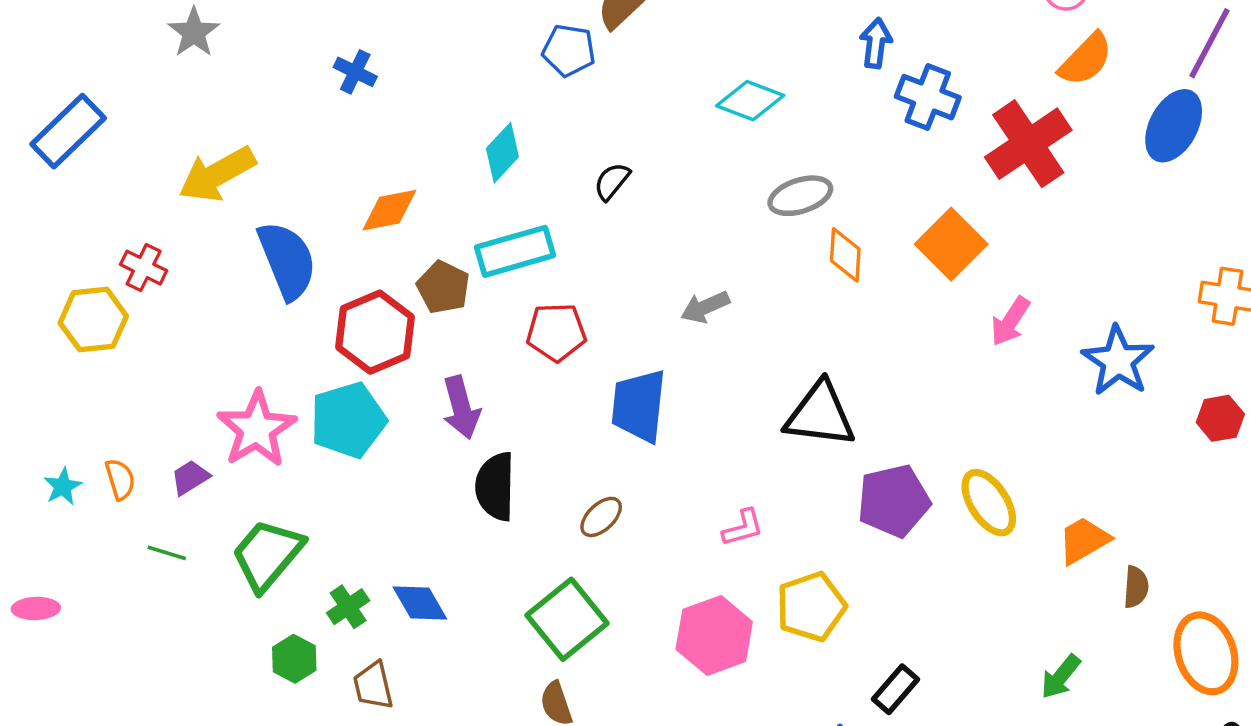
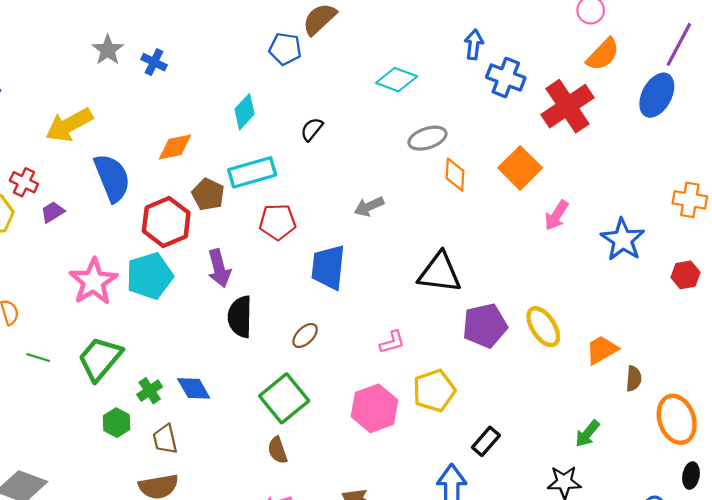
gray star: (194, 32) -> (108, 50), moved
purple trapezoid: (190, 477) -> (53, 212), moved

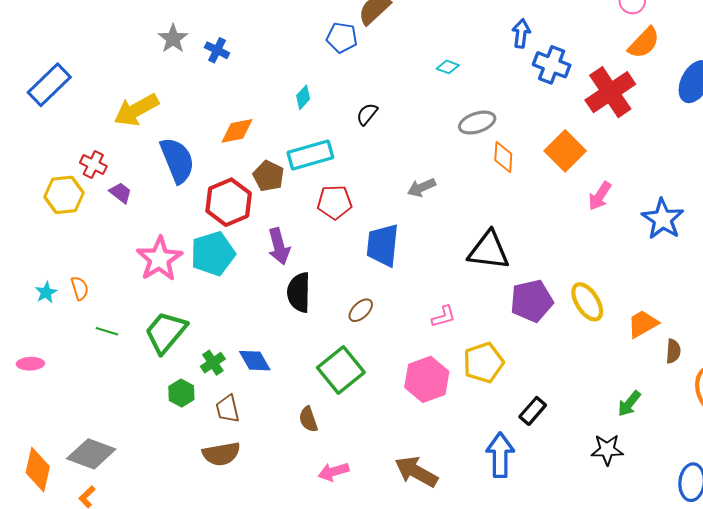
cyan diamond: (397, 80) -> (448, 67), size x0.6
cyan diamond: (244, 112) -> (303, 97), size x0.7
purple trapezoid: (53, 212) -> (121, 193), turned 70
brown semicircle: (278, 450) -> (308, 419), moved

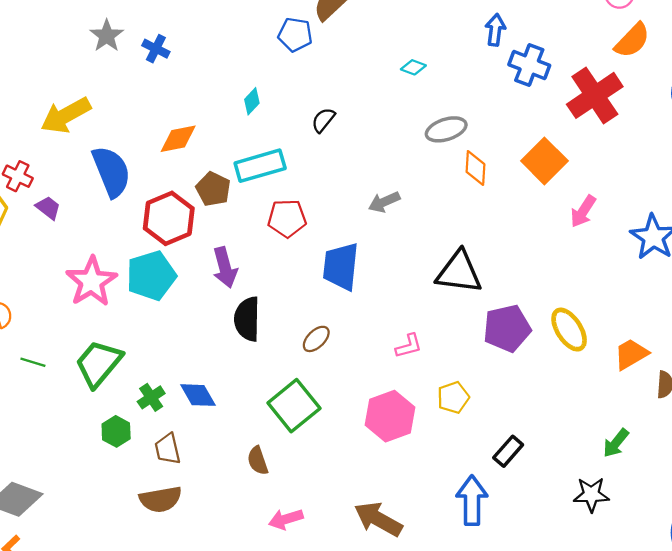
yellow pentagon: (483, 363) -> (453, 397), size x0.7

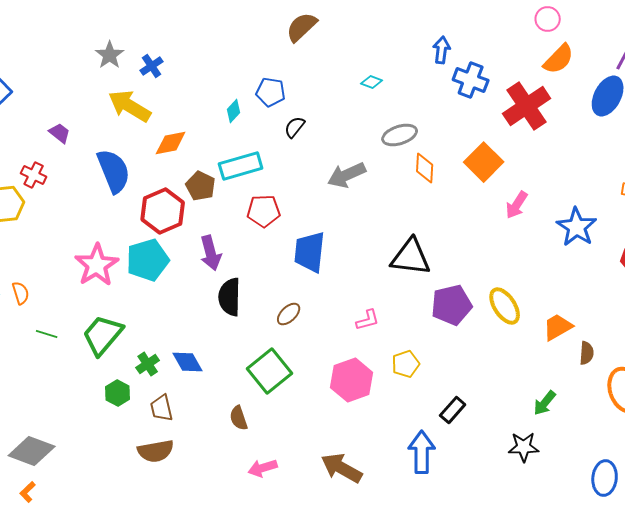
blue pentagon: (295, 35) -> (271, 92), moved
blue cross: (156, 49) -> (152, 66), turned 30
yellow arrow: (66, 115) -> (130, 106), moved, turned 60
gray arrow: (384, 202) -> (347, 175), moved, size x1.4
purple trapezoid: (48, 208) -> (60, 133), moved

